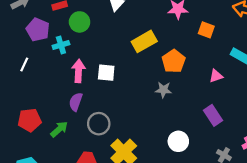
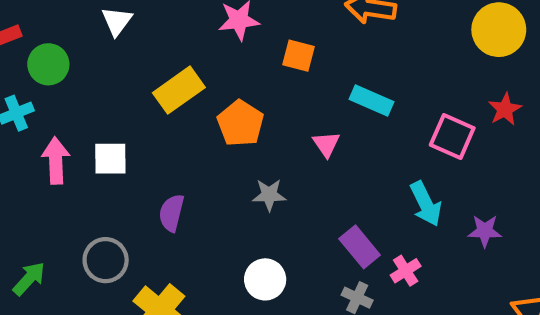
pink triangle: (216, 76) -> (326, 144), turned -40
gray star: (163, 90) -> (269, 195), moved
purple semicircle: (76, 102) -> (171, 213), moved
purple rectangle: (213, 115) -> (360, 247), moved

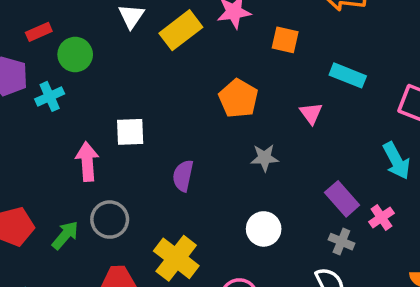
yellow rectangle: (179, 90) -> (181, 30), moved
pink arrow: (56, 161) -> (87, 162), moved
gray circle: (106, 260) -> (110, 220), moved

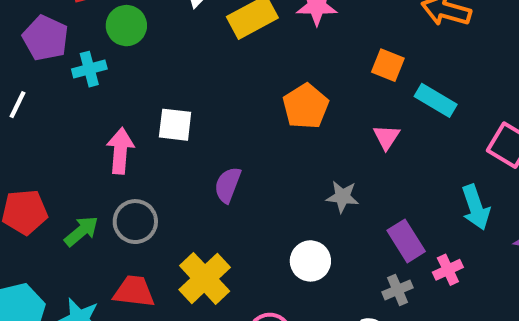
orange square: (285, 40) -> (388, 65), moved
gray star: (265, 158) -> (342, 197), moved
gray cross: (341, 242) -> (398, 290), turned 35

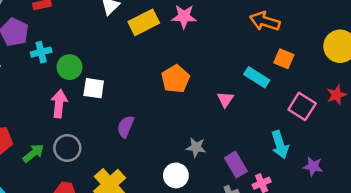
green circle: (126, 26) -> (70, 67), moved
orange square: (388, 65) -> (284, 59), moved
gray star: (342, 197) -> (196, 147), moved

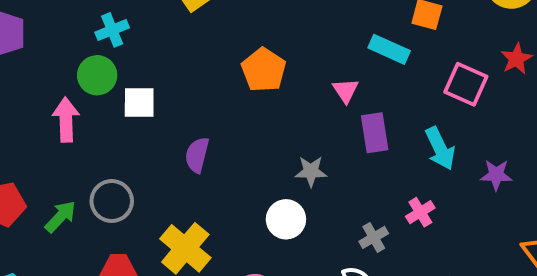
cyan cross: (41, 52) -> (112, 30), moved
pink arrow: (59, 104) -> (66, 120), moved
purple rectangle: (236, 165) -> (375, 133), moved, turned 30

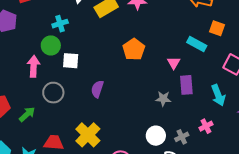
gray star: (311, 171) -> (163, 99), moved
gray circle: (112, 201) -> (53, 93), moved
white circle: (286, 219) -> (156, 136), moved

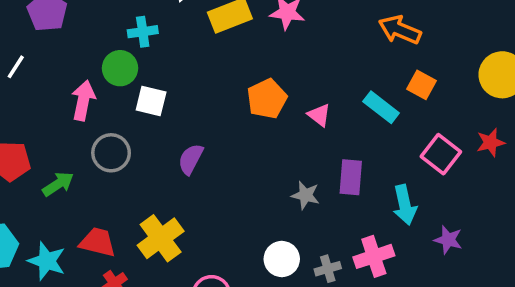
pink triangle: (174, 63) -> (319, 115), moved, turned -32
pink cross: (206, 126) -> (374, 256), size x1.5

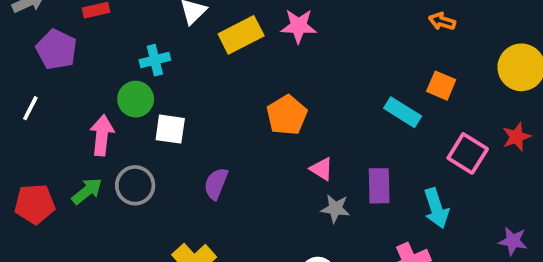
orange arrow: (400, 30) -> (442, 21), moved, size x0.6
pink triangle: (319, 115) -> (322, 169), moved
green arrow: (58, 184) -> (87, 191), moved
purple star: (448, 240) -> (513, 241), moved

